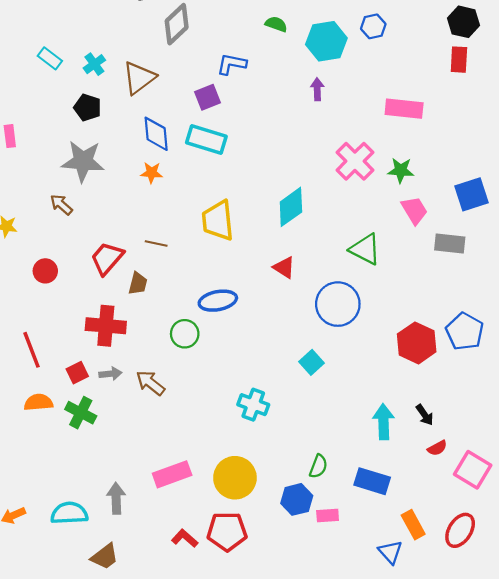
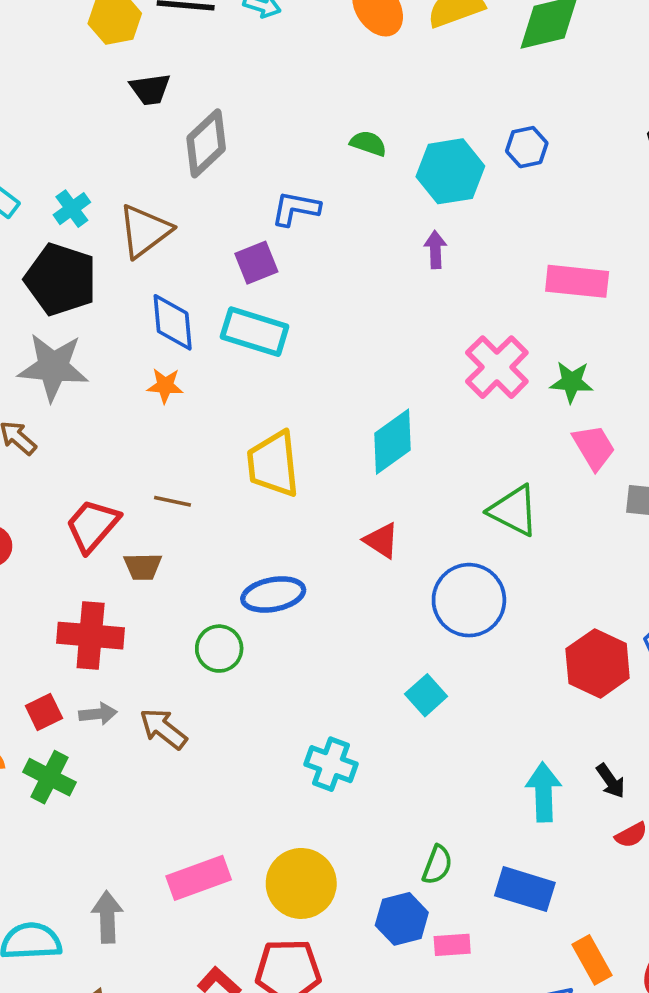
black pentagon: (88, 108) -> (61, 279), size x1.6
brown trapezoid: (138, 283) -> (143, 567), turned 75

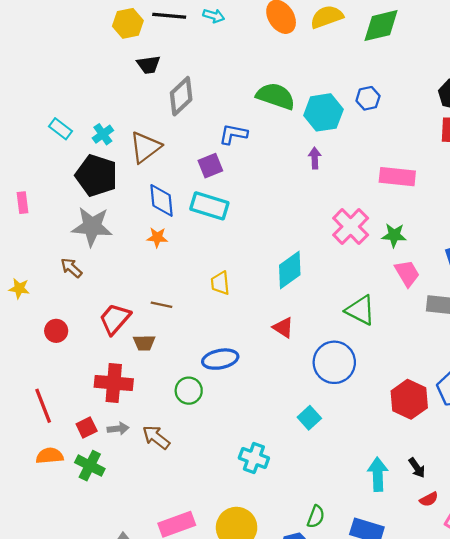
green semicircle: (368, 143) -> (276, 96), size x1.8
yellow trapezoid: (273, 464) -> (220, 283), size x0.6

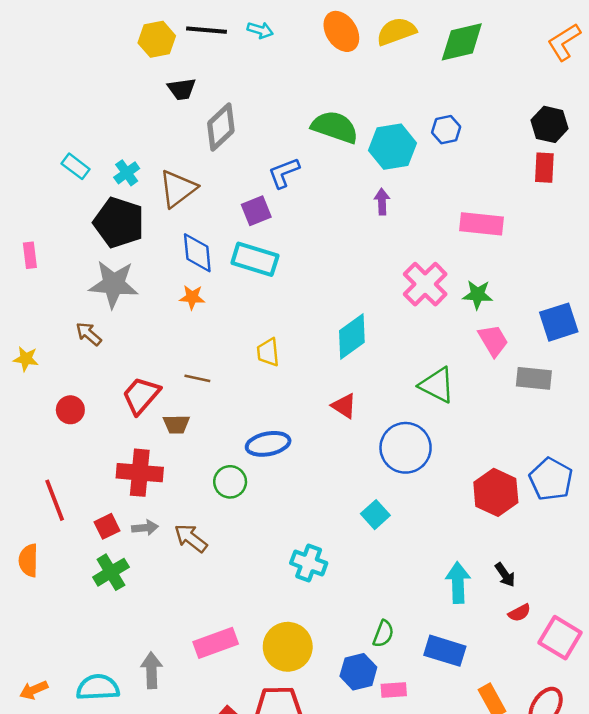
blue L-shape: (233, 134) -> (284, 173), turned -32
orange semicircle: (50, 456) -> (28, 560), moved, turned -84
green cross: (90, 466) -> (111, 572), turned 32

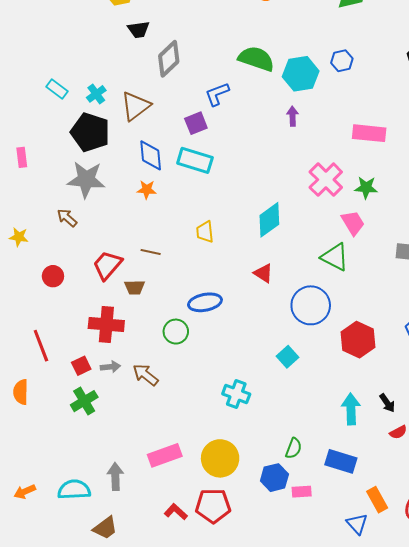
pink trapezoid: (493, 340) -> (353, 223), moved
red hexagon: (496, 492) -> (358, 340), moved

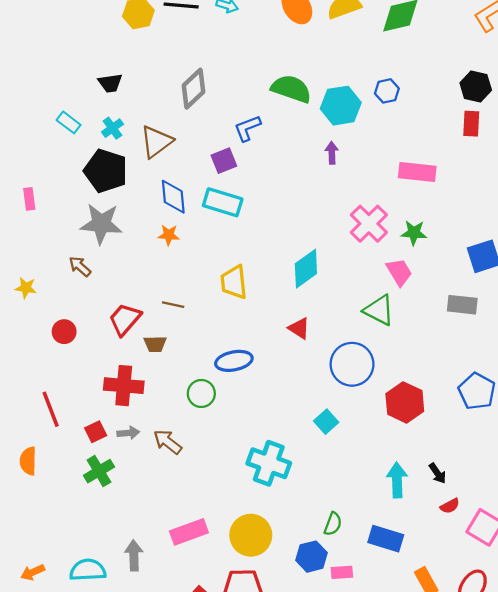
black trapezoid: (139, 30) -> (110, 83), moved
yellow trapezoid: (205, 232) -> (234, 282), size x1.4
cyan cross: (236, 394) -> (269, 463), size x1.4

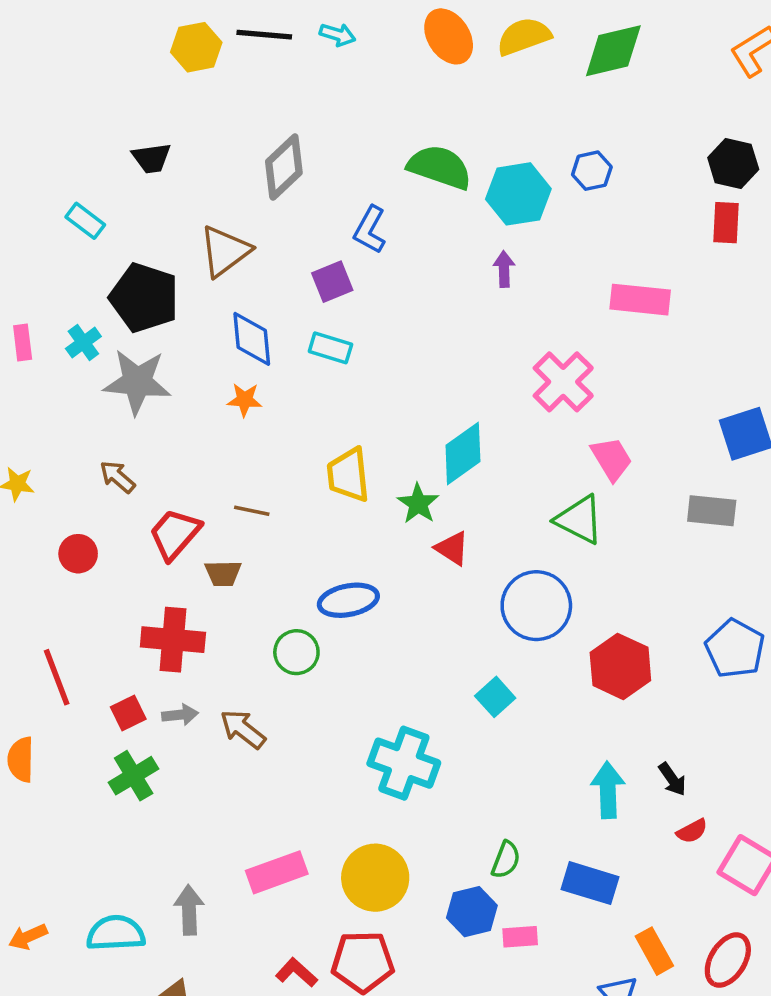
cyan cross: (112, 128) -> (83, 342), moved
blue L-shape: (247, 128) -> (370, 230), turned -40
cyan rectangle: (223, 202) -> (330, 348), size x0.7
green star: (414, 233) -> (418, 504), moved, turned 30
brown arrow: (80, 266) -> (117, 477), moved

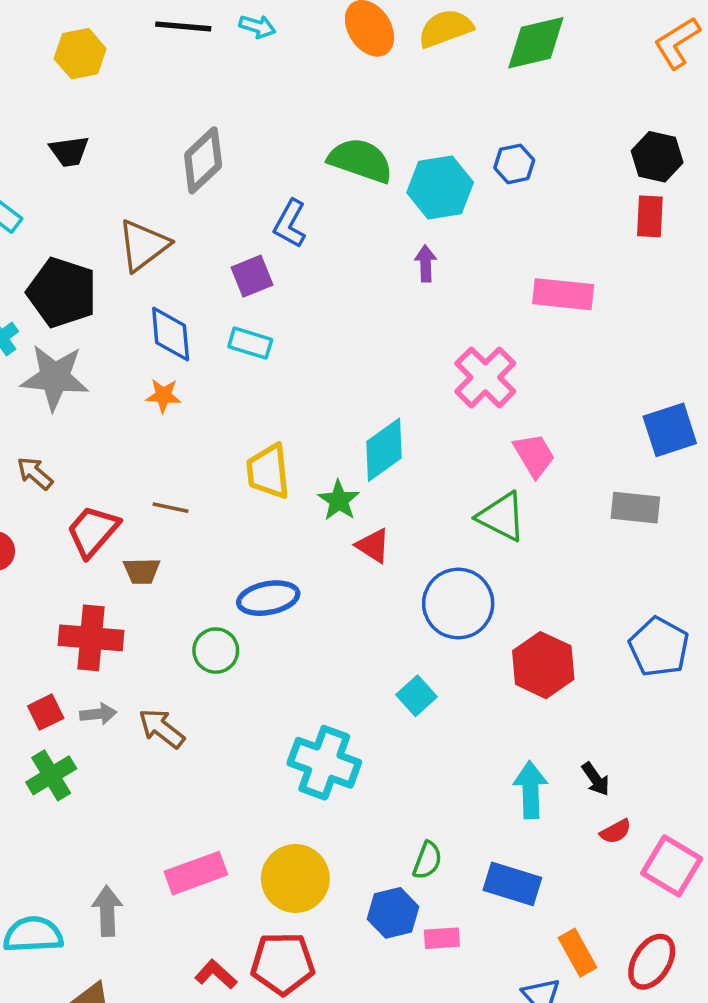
yellow hexagon: (196, 47) -> (80, 54), moved

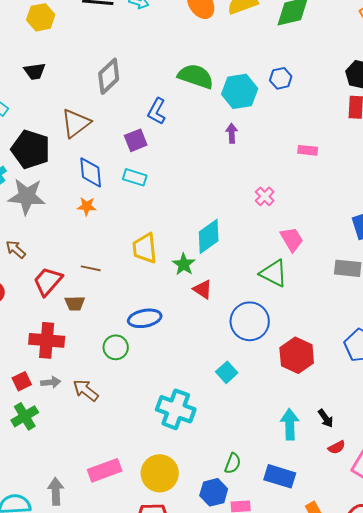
pink rectangle: (563, 294) -> (308, 150), size x0.6
pink cross: (485, 377) -> (265, 196), size x0.6

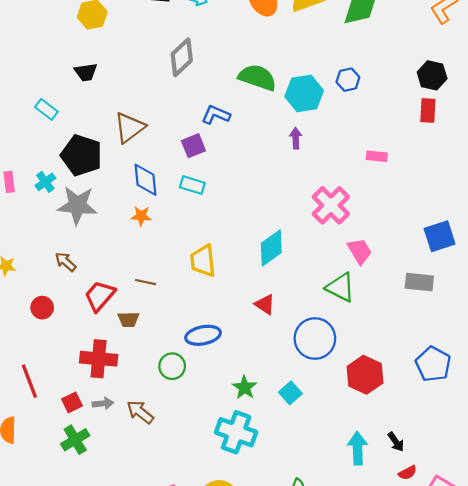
gray diamond: (109, 76) -> (182, 57), moved
blue L-shape: (157, 111) -> (216, 115), turned 84
pink cross: (265, 196) -> (331, 205), size x1.8
green star: (184, 264) -> (245, 388), moved

